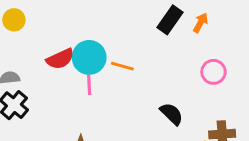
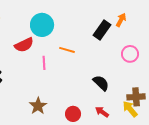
black rectangle: (170, 20) -> (102, 30), moved
cyan circle: (89, 57) -> (42, 25), moved

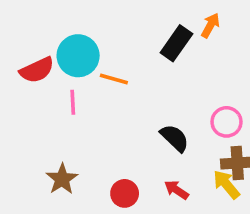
cyan circle: (42, 25) -> (78, 56), moved
pink circle: (130, 54) -> (226, 122), moved

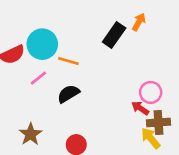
pink line: (73, 102) -> (38, 78), turned 54
black semicircle: (175, 138) -> (68, 94), moved, turned -75
red arrow: (176, 190) -> (140, 108), moved

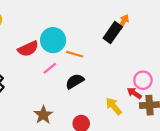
orange arrow: (139, 22) -> (123, 22), moved
yellow arrow: (151, 138) -> (114, 106), moved

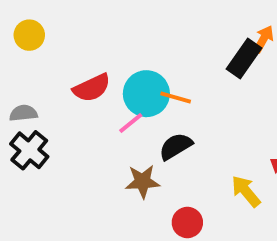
cyan circle: (53, 40) -> (146, 94), moved
brown star: (43, 115) -> (142, 181), moved, turned 30

